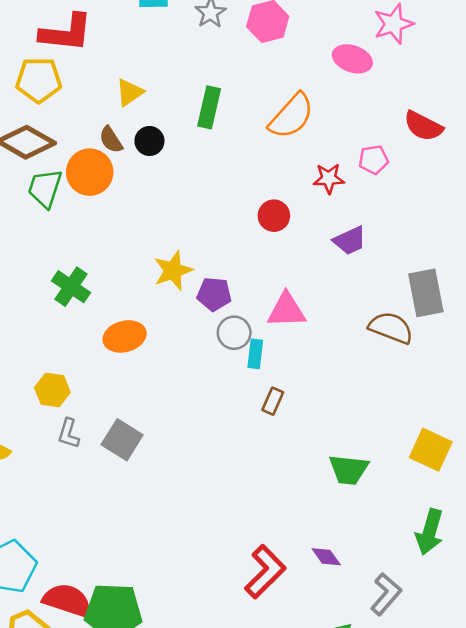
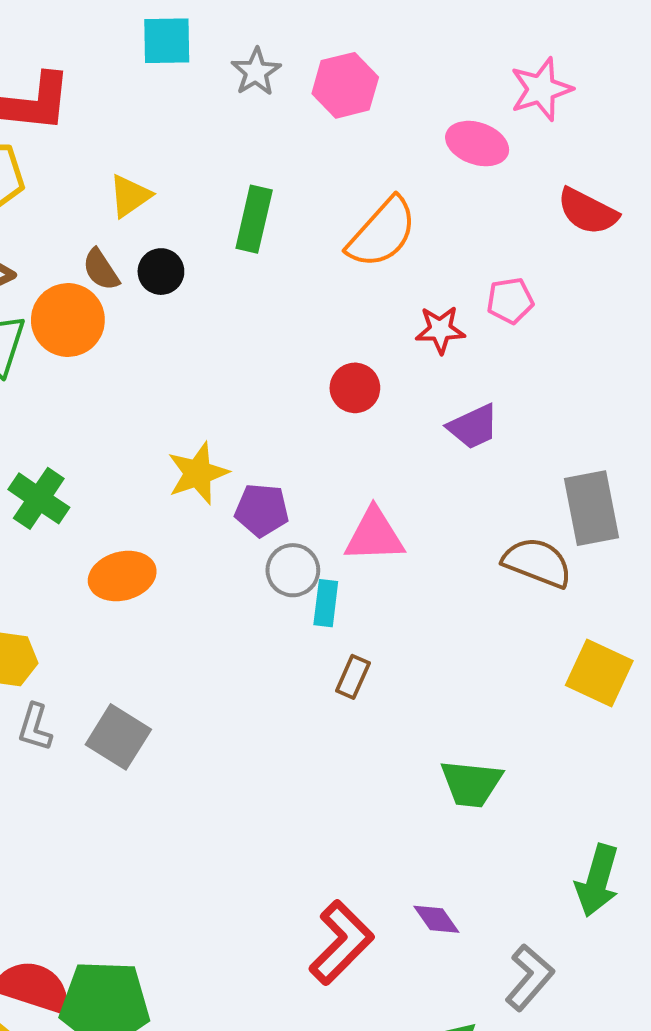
red semicircle: (423, 126) -> (588, 211), moved
yellow square: (431, 450) -> (599, 673), moved

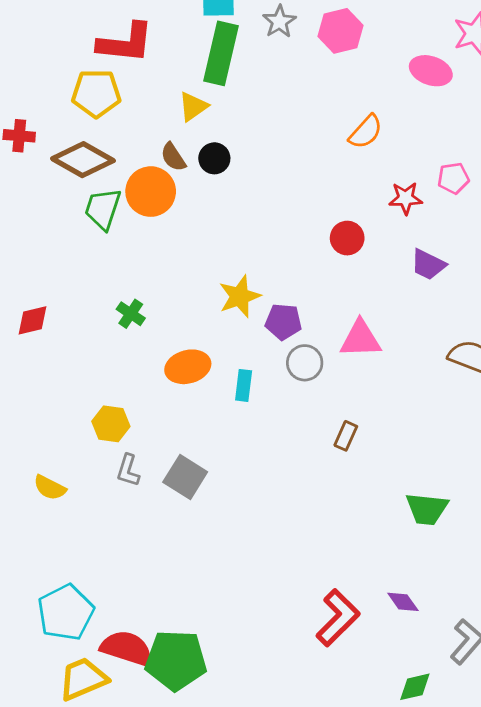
green rectangle: (254, 219) -> (221, 53), moved, size x1.4
orange semicircle: (382, 233) -> (366, 132), size x0.7
purple trapezoid: (473, 427) -> (428, 265), turned 51
green cross: (39, 498) -> (131, 314), size x0.7
cyan rectangle: (326, 603) -> (244, 385), moved

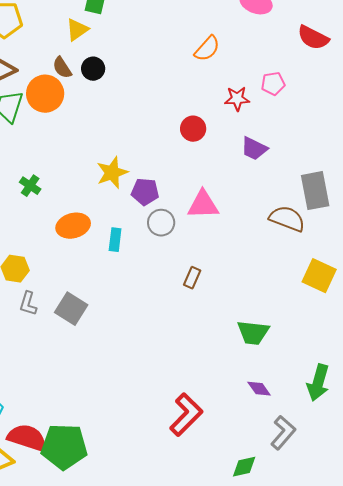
purple diamond: (403, 602) -> (259, 389), moved

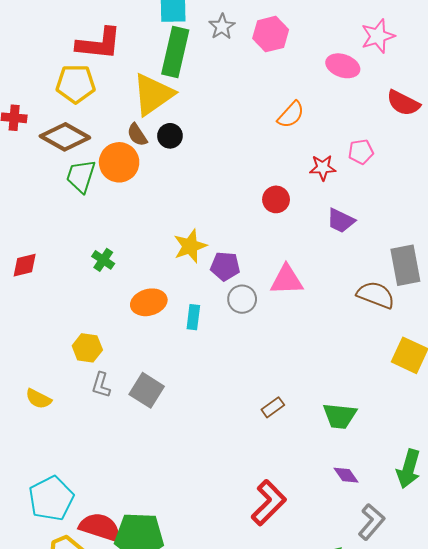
yellow triangle: (77, 30) -> (153, 94), size x1.8
brown rectangle: (192, 278) -> (273, 407), moved, turned 30

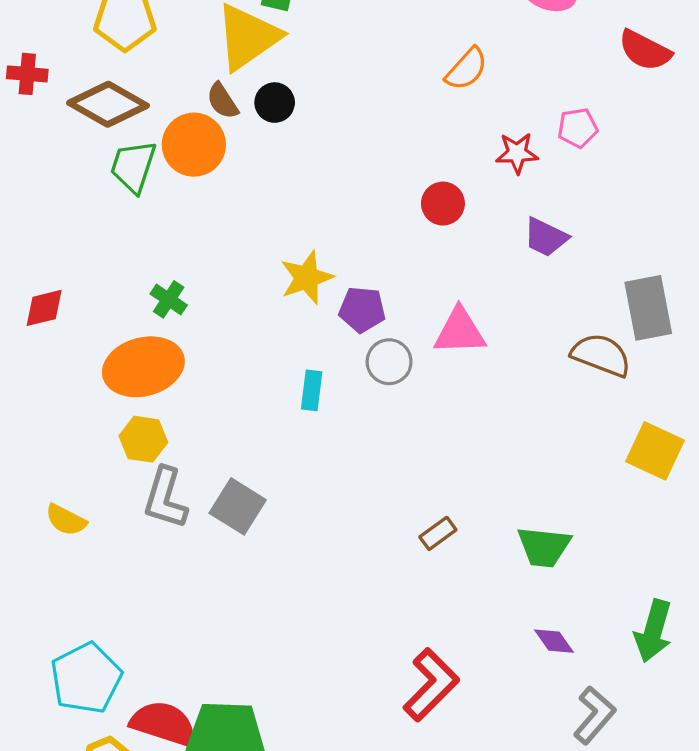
orange ellipse: (149, 302) -> (143, 367), moved, size x1.4
gray L-shape: (101, 385) -> (165, 498), size x1.5

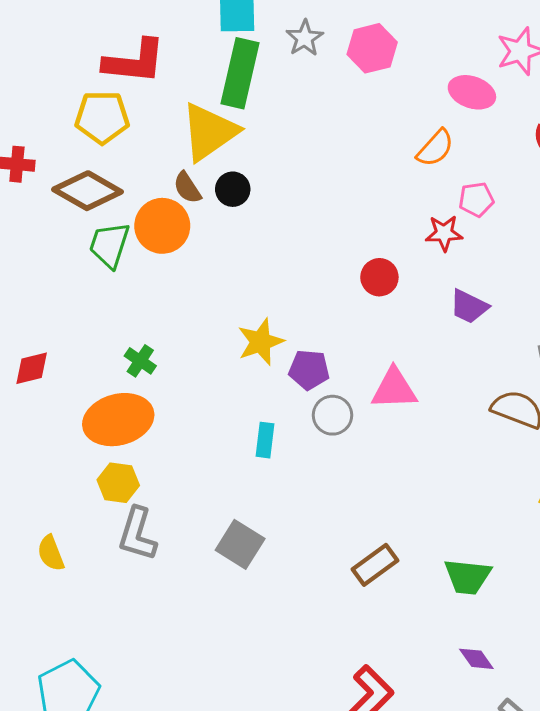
orange semicircle: (466, 69) -> (435, 148), moved
pink pentagon: (578, 128) -> (476, 199), moved
gray square: (238, 506) -> (240, 544), moved
yellow semicircle: (66, 520) -> (51, 553), turned 42
brown rectangle: (438, 533) -> (375, 565), size x1.4

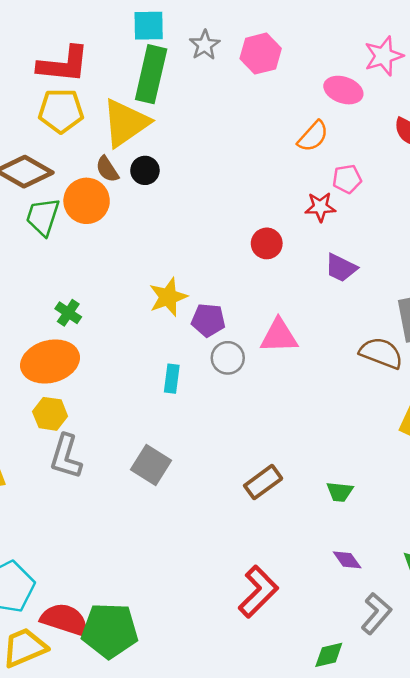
yellow pentagon: (102, 117) -> (61, 111), moved
green trapezoid: (468, 577) -> (340, 492), size x0.7

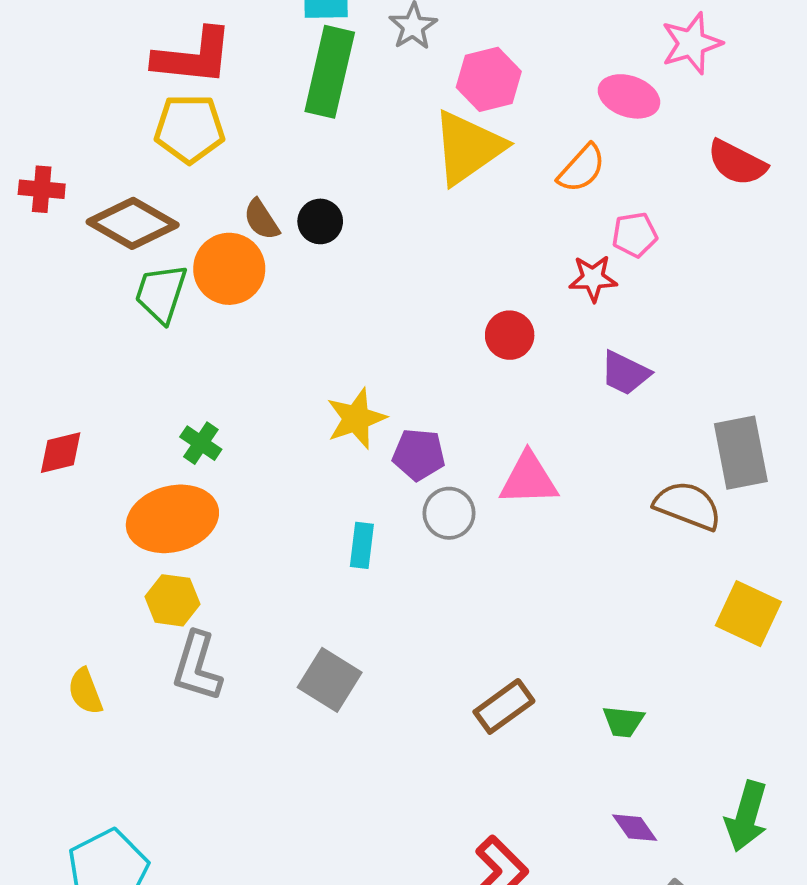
pink hexagon: (261, 54) -> (489, 79), moved
yellow triangle: (125, 123) -> (468, 148), moved

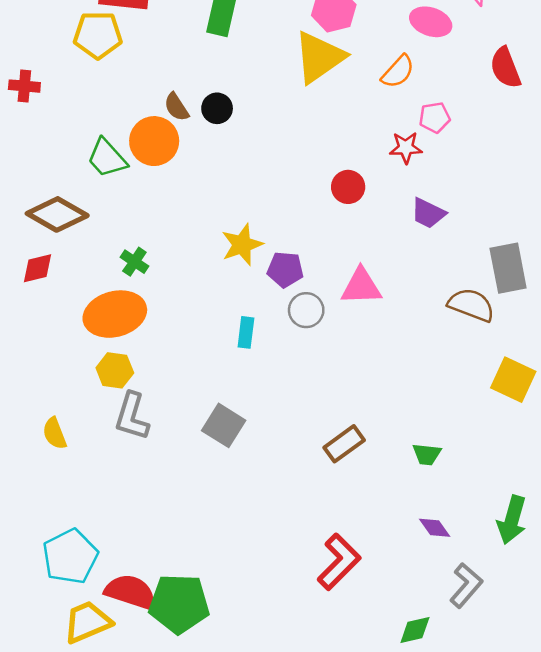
yellow pentagon: (189, 129) -> (98, 35), moved
red semicircle: (737, 163) -> (505, 68), turned 42
brown diamond: (133, 223) -> (57, 214), moved
green trapezoid: (161, 293) -> (107, 158), turned -60

